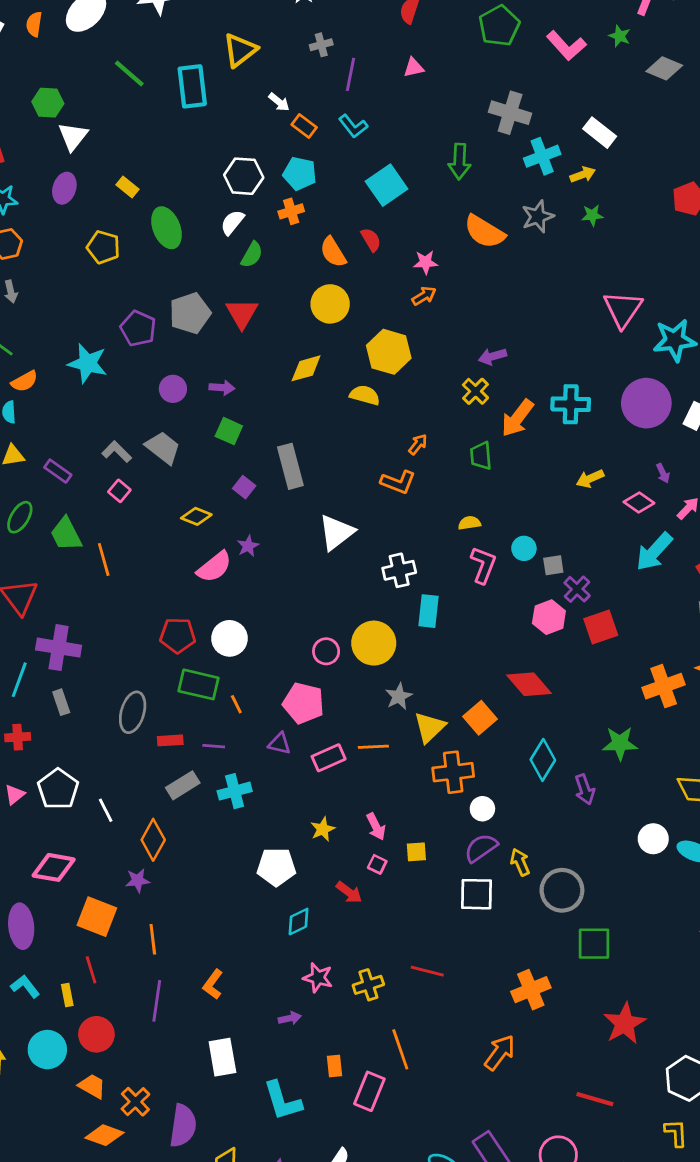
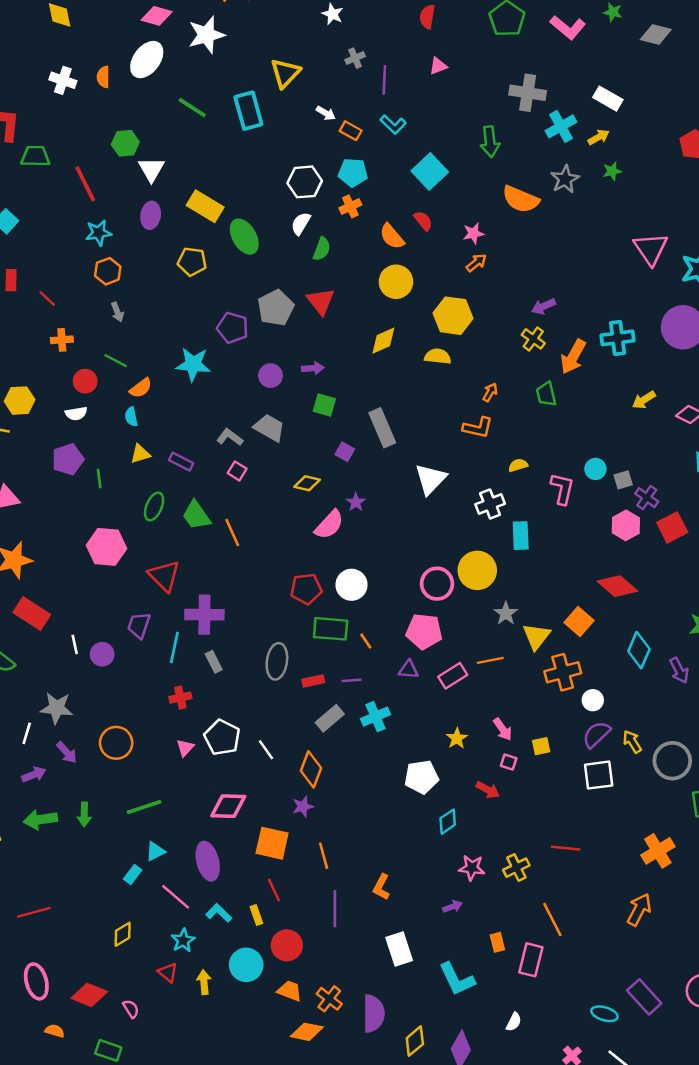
yellow rectangle: (127, 187) -> (205, 206), size x1.8
yellow semicircle: (469, 523) -> (518, 465), moved
pink circle: (326, 651) -> (437, 584), size x1.4

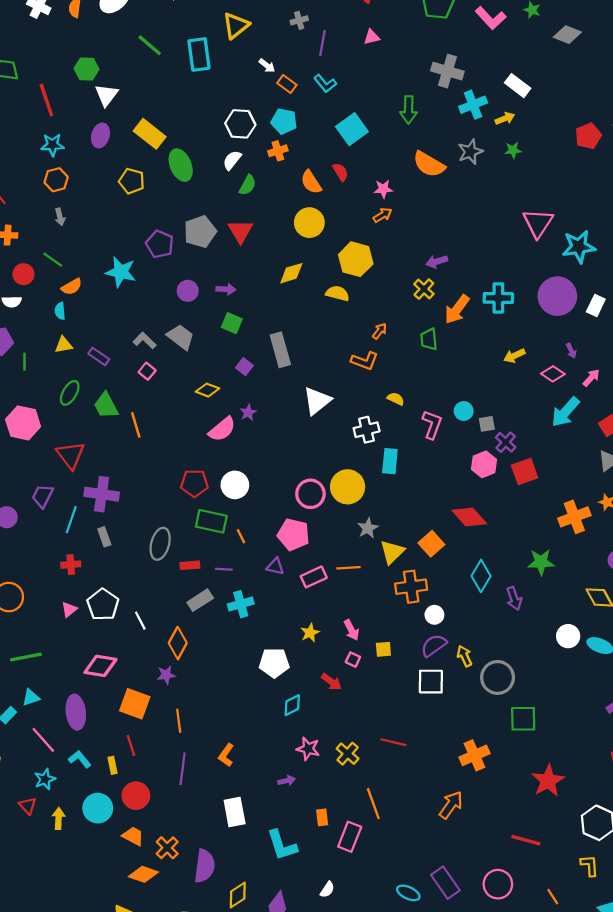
yellow semicircle: (518, 465) -> (396, 399), turned 35
yellow cross: (516, 868) -> (348, 754), turned -30

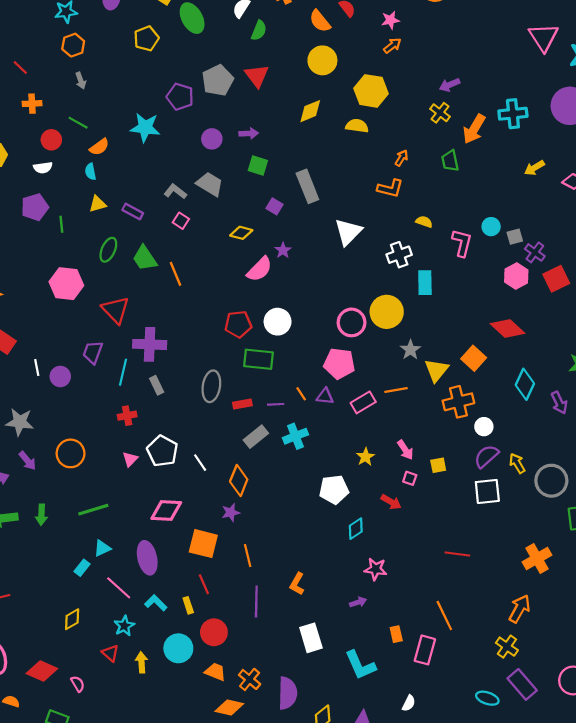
yellow pentagon: (132, 181) -> (146, 39), turned -30
orange line: (241, 536) -> (301, 394), moved
yellow cross: (348, 754) -> (507, 647), moved

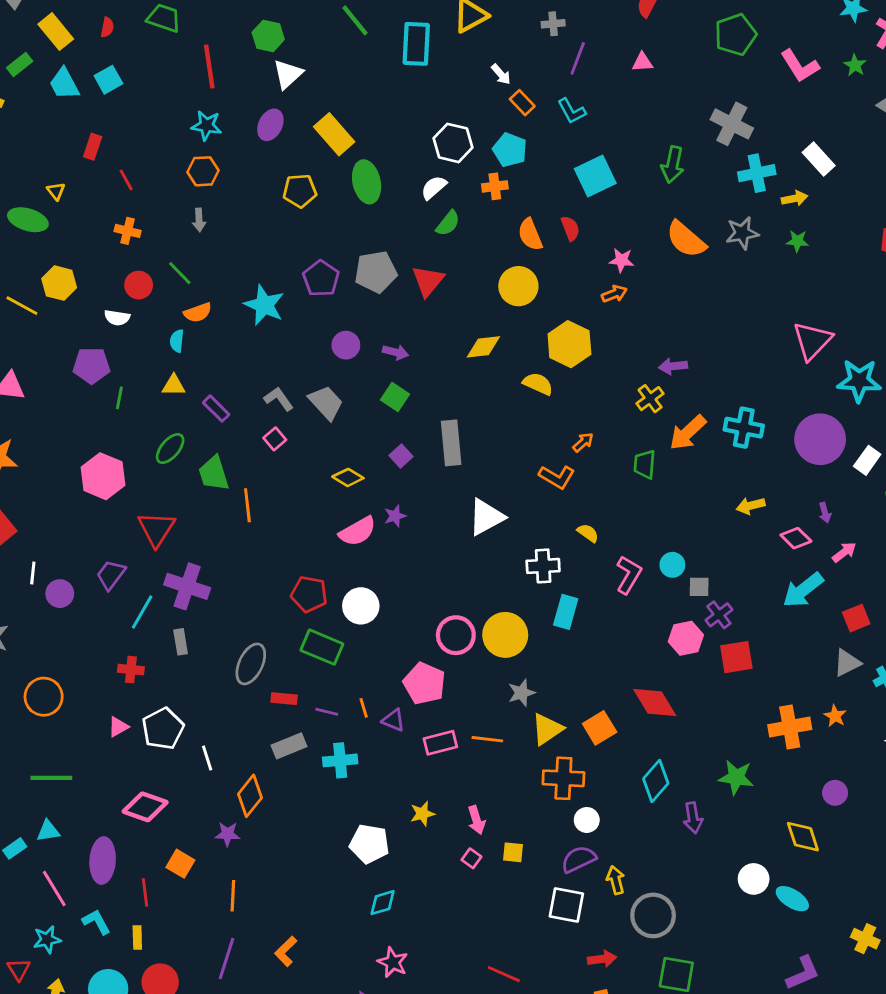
red arrow: (391, 502) -> (602, 959), moved, turned -54
orange square: (203, 544) -> (180, 864), size x0.7
red line: (204, 584) -> (145, 892), moved

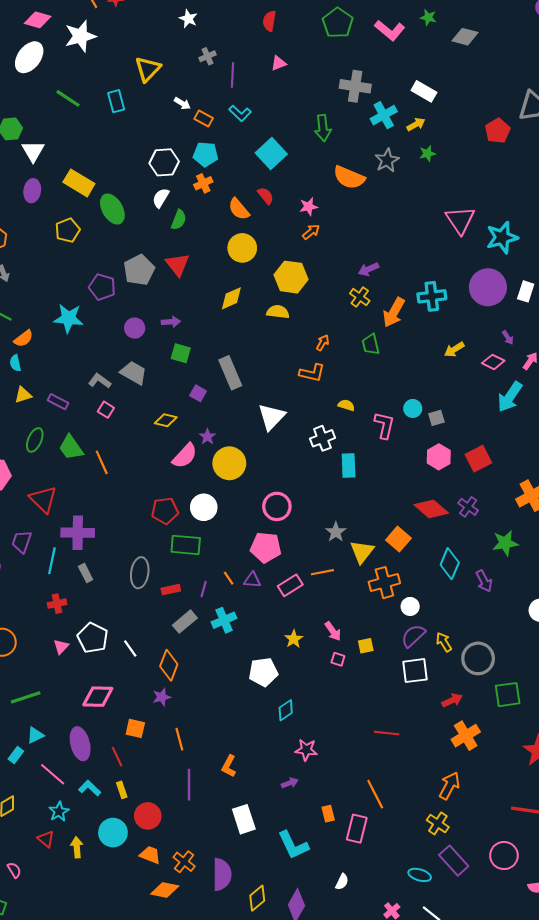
cyan rectangle: (416, 44) -> (116, 101), size x0.7
purple cross: (719, 615) -> (468, 507), moved
yellow circle: (505, 635) -> (229, 463), moved
purple line: (327, 712) -> (204, 589), turned -70

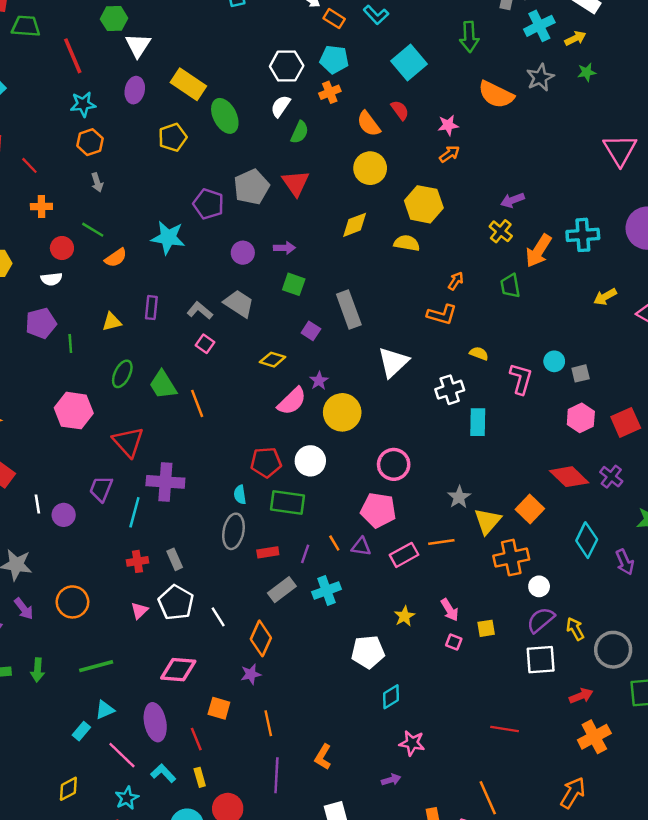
cyan semicircle: (15, 363) -> (240, 495), moved
purple rectangle: (58, 402) -> (151, 308), moved, turned 66
gray rectangle: (86, 573) -> (175, 559), moved

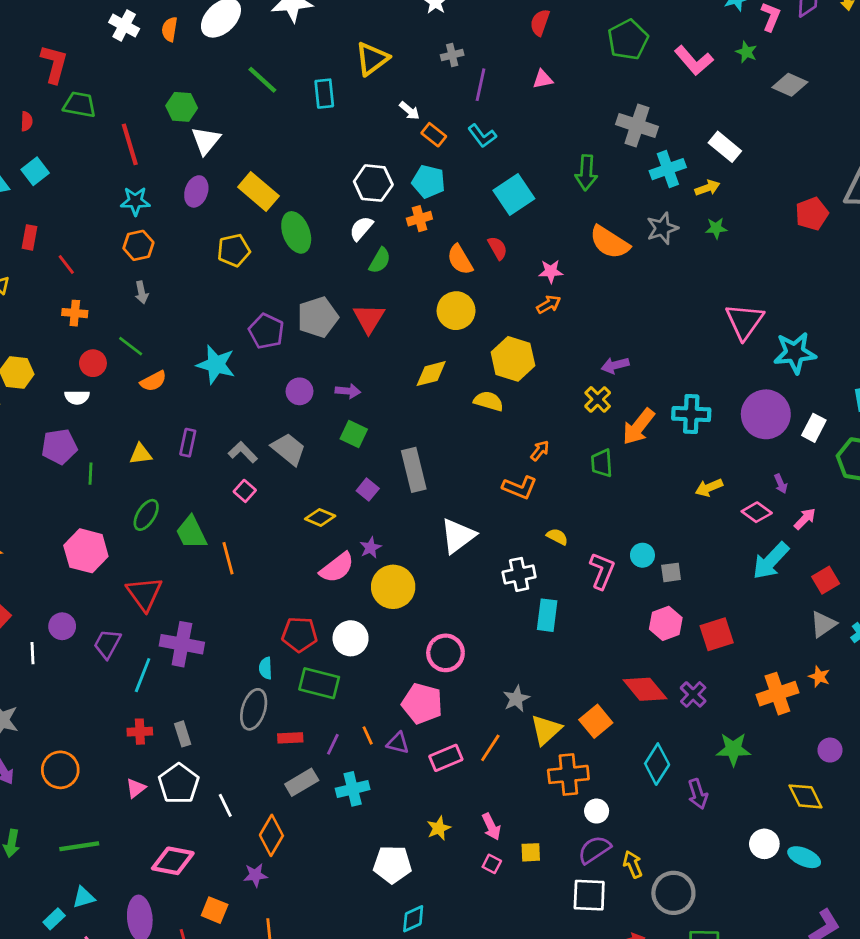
purple circle: (64, 515) -> (62, 626), moved
orange line: (441, 542) -> (490, 748), turned -55

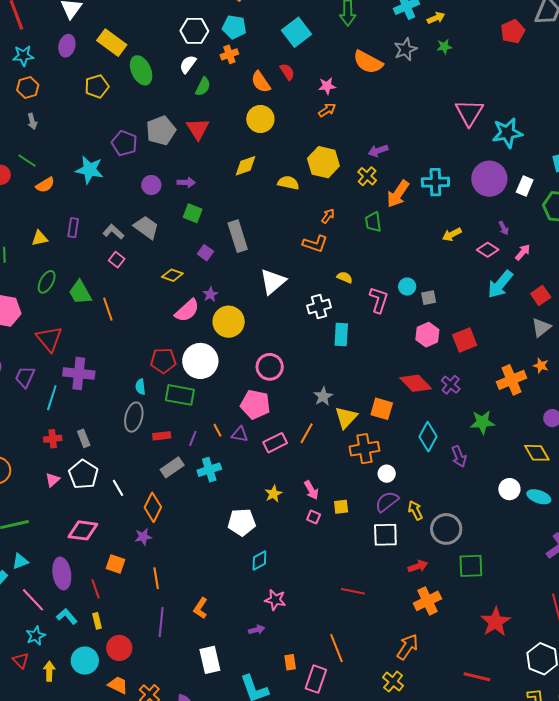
yellow hexagon: (513, 359) -> (323, 162), moved
white circle: (351, 638) -> (200, 361), size x1.4
orange square: (596, 721) -> (382, 409), turned -30

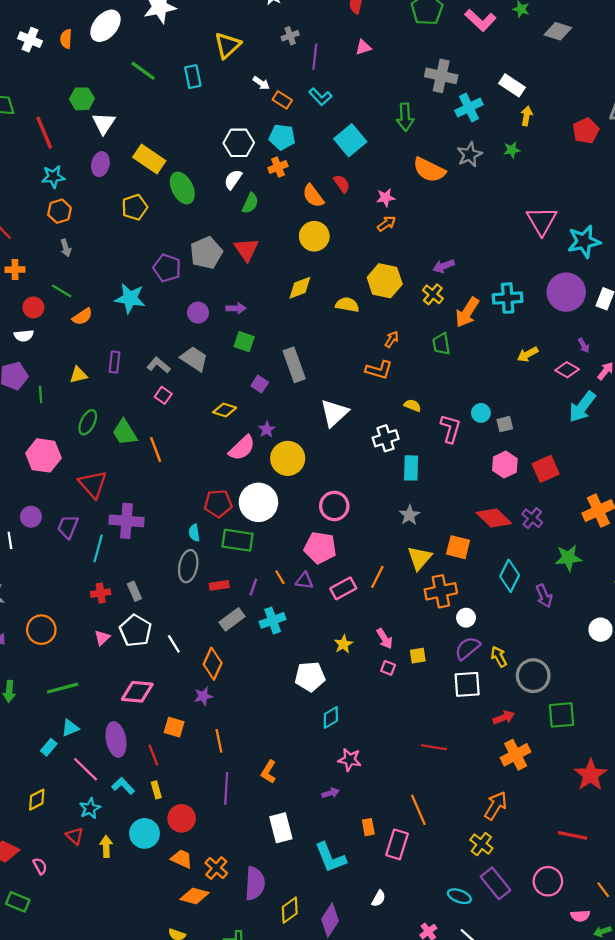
yellow arrow: (436, 18) -> (527, 116), moved, turned -54
gray star: (323, 396) -> (409, 515), moved

